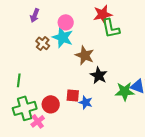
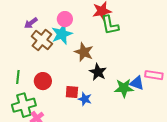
purple arrow: (35, 15) -> (31, 23), moved, turned 32
cyan star: (63, 37) -> (62, 34), turned 30
brown cross: (43, 43) -> (42, 40), size x1.5
red circle: (51, 104) -> (43, 81), moved

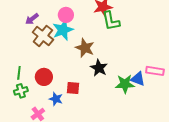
blue star: (85, 99) -> (56, 99), moved
green cross: (24, 105) -> (21, 91), moved, size x0.6

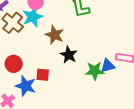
blue triangle: (138, 79) -> (108, 66), turned -35
blue star: (56, 99) -> (26, 86), size x1.5

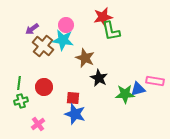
cyan star: (33, 17) -> (63, 40), turned 30
blue star: (26, 86) -> (75, 114), moved

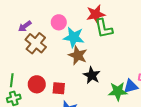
cyan star: (63, 40) -> (74, 37), moved
red square: (73, 98) -> (59, 88), moved

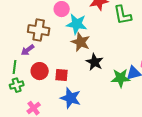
purple arrow: (25, 26) -> (28, 50), moved
green L-shape: (104, 28) -> (123, 15), moved
brown cross: (36, 43) -> (39, 30), turned -30

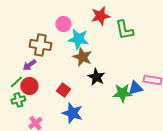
green line: (15, 67) -> (16, 82), turned 40
red circle: (40, 71) -> (29, 86), moved
red square: (62, 75) -> (63, 90), turned 32

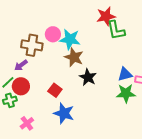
red star: (100, 16) -> (106, 16), moved
pink circle: (63, 24) -> (53, 34), moved
blue triangle: (135, 88) -> (125, 74), moved
green star: (122, 93) -> (126, 93), moved

